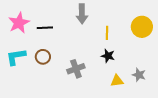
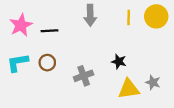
yellow circle: (142, 27) -> (156, 16), moved
yellow line: (107, 33) -> (129, 17), moved
yellow triangle: (117, 81) -> (129, 89), size x1.5

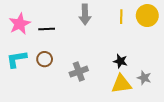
black star: (119, 61) -> (120, 61), moved

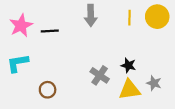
brown circle: (45, 59) -> (48, 90), moved
gray cross: (79, 72) -> (100, 75), moved, turned -36

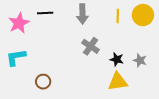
black line: (50, 31) -> (45, 13), moved
gray cross: (100, 75) -> (91, 46), moved
gray star: (154, 83) -> (140, 60), moved

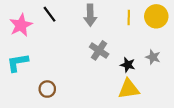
black line: (45, 13) -> (49, 14), turned 56
gray star: (140, 60) -> (153, 57), moved

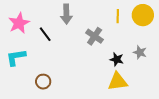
black line: (49, 14) -> (45, 34), moved
gray arrow: (90, 15) -> (66, 14), moved
gray cross: (99, 50) -> (95, 36), moved

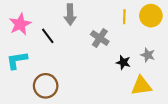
brown circle: (43, 82) -> (46, 86), size x1.5
yellow triangle: (118, 82) -> (141, 86), moved

